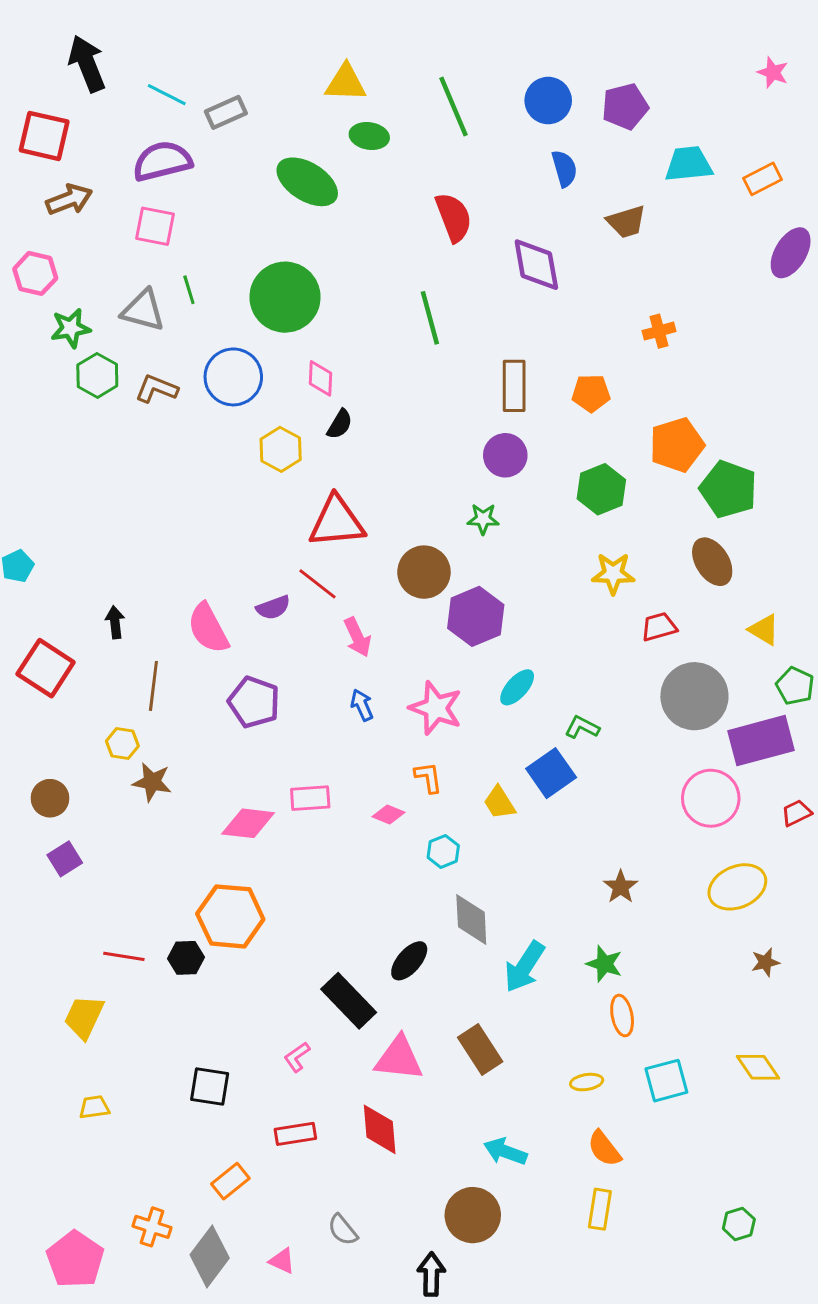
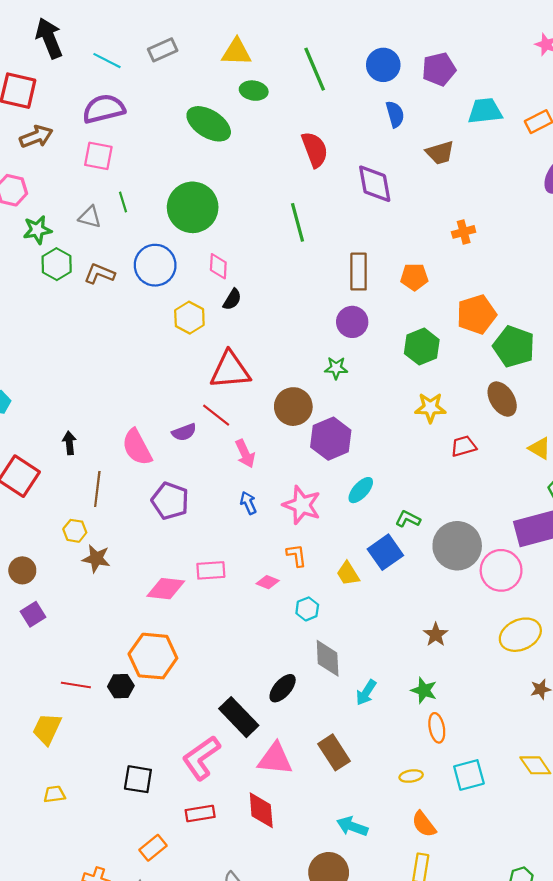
gray rectangle: (226, 112) -> (163, 50), moved
gray triangle: (143, 310) -> (90, 217), size x0.7
gray circle: (694, 696) -> (457, 546), moved
cyan arrow: (524, 967) -> (366, 692), size x0.7
pink L-shape: (297, 1057) -> (201, 758), size x2.0

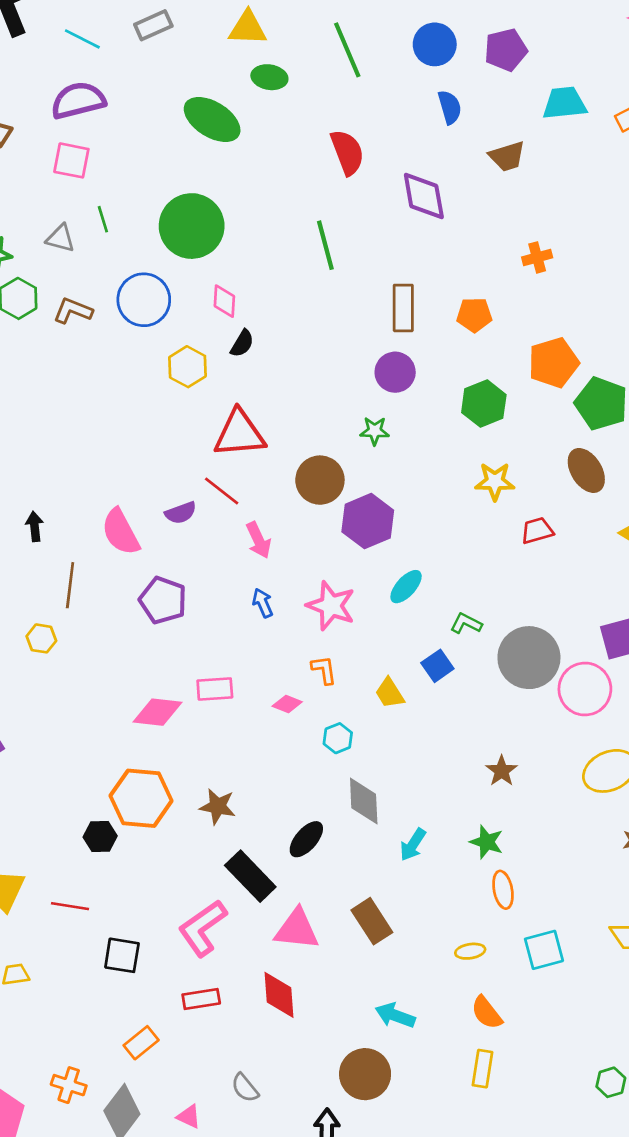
blue square: (385, 552) -> (437, 666), size x0.7
brown star: (96, 559) -> (218, 806), moved
red line: (76, 685) -> (70, 906), moved

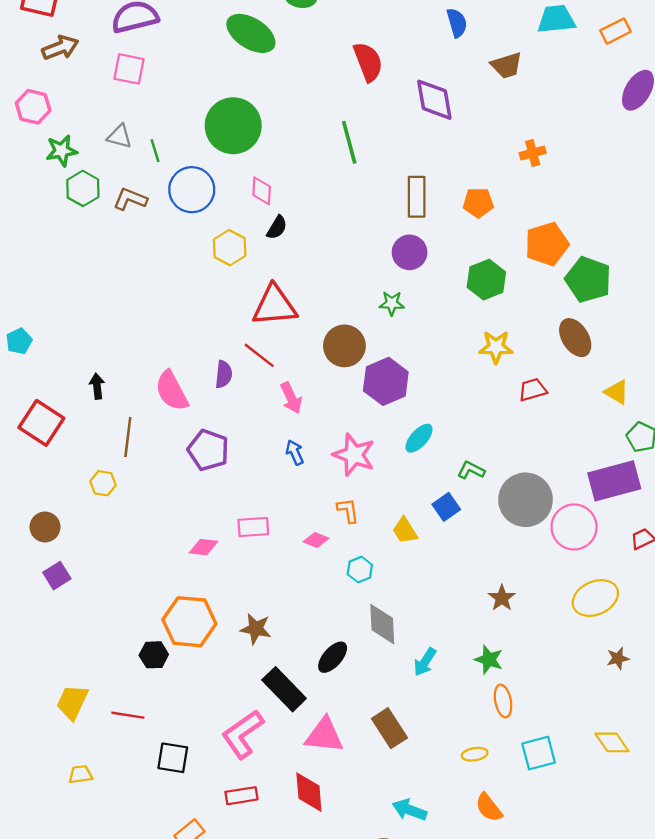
green line: (103, 219) -> (155, 151), moved
purple semicircle: (181, 513) -> (224, 374), turned -64
pink diamond: (157, 712) -> (204, 547), size x0.7

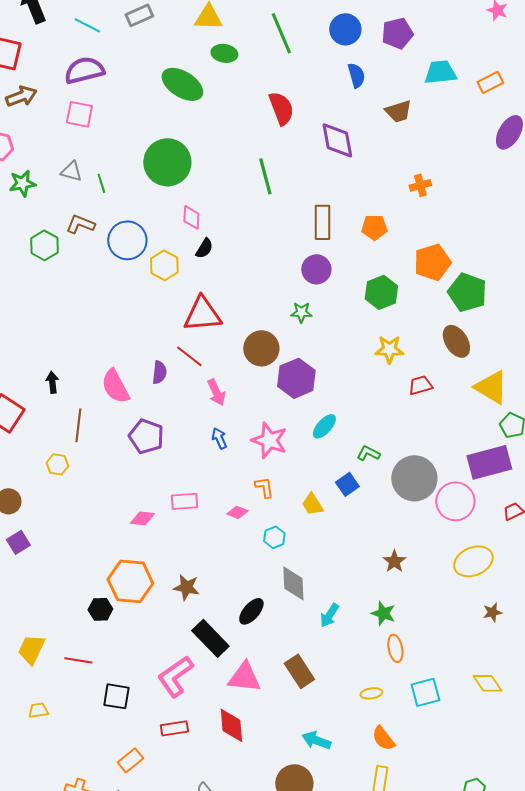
green hexagon: (83, 188) -> (44, 245), moved
blue circle: (192, 190) -> (127, 240), moved
yellow triangle: (617, 392) -> (491, 387), size x1.6

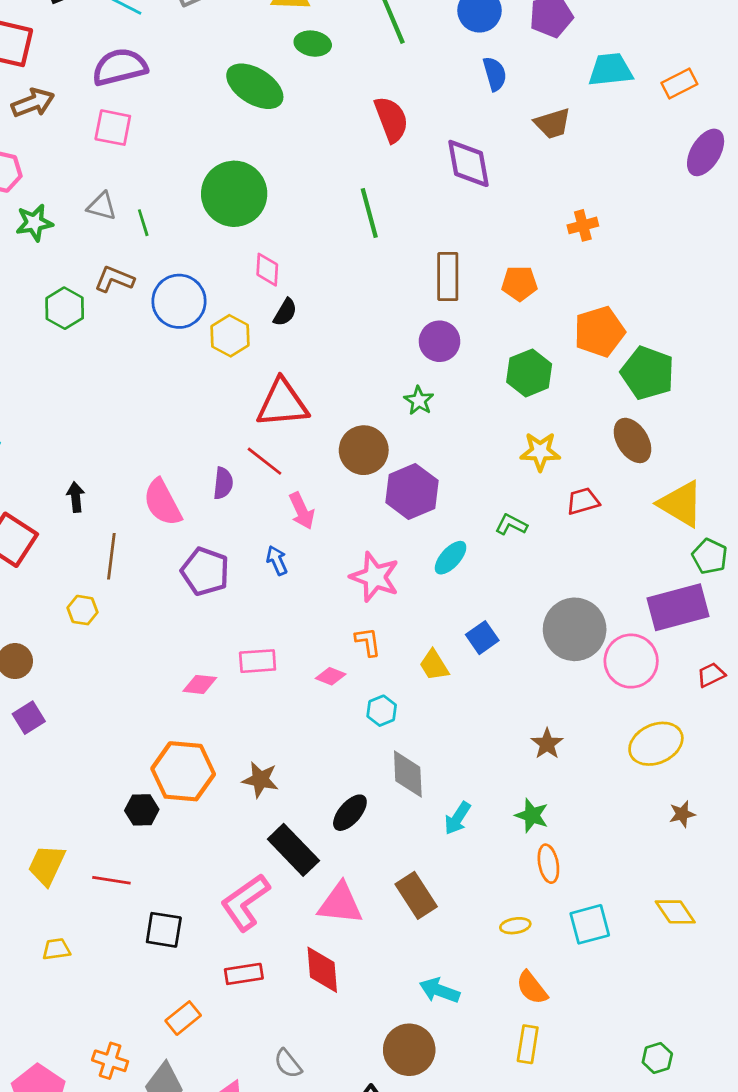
green star: (301, 312) -> (419, 401), turned 30
blue arrow: (219, 438) -> (277, 560), moved
green L-shape: (368, 453) -> (511, 525), moved

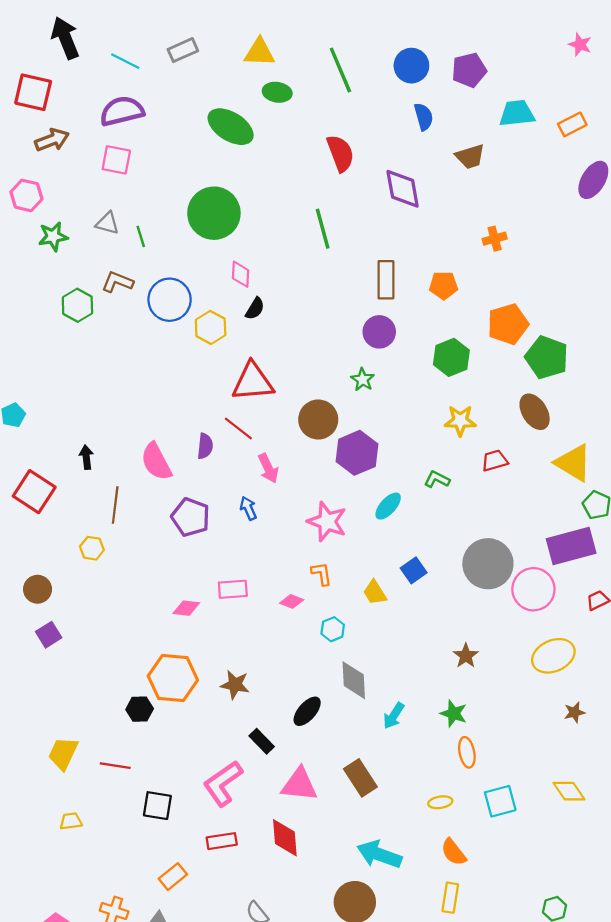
black rectangle: (293, 850) -> (262, 741), size x0.6
cyan arrow: (440, 990) -> (379, 854), size x1.4

